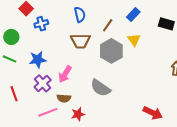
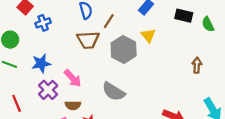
brown line: (108, 25) -> (109, 21), moved
pink arrow: (65, 74) -> (73, 78), turned -72

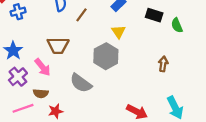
brown trapezoid: (88, 40) -> (58, 45), moved
gray hexagon: (124, 49) -> (106, 56), moved
blue star: (41, 63) -> (13, 51), turned -30

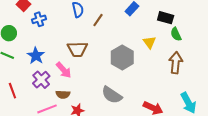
green semicircle: (177, 25) -> (176, 34), moved
yellow triangle: (119, 32) -> (149, 42), moved
brown arrow: (163, 64) -> (176, 63), size x1.5
gray semicircle: (81, 83) -> (112, 95), moved

